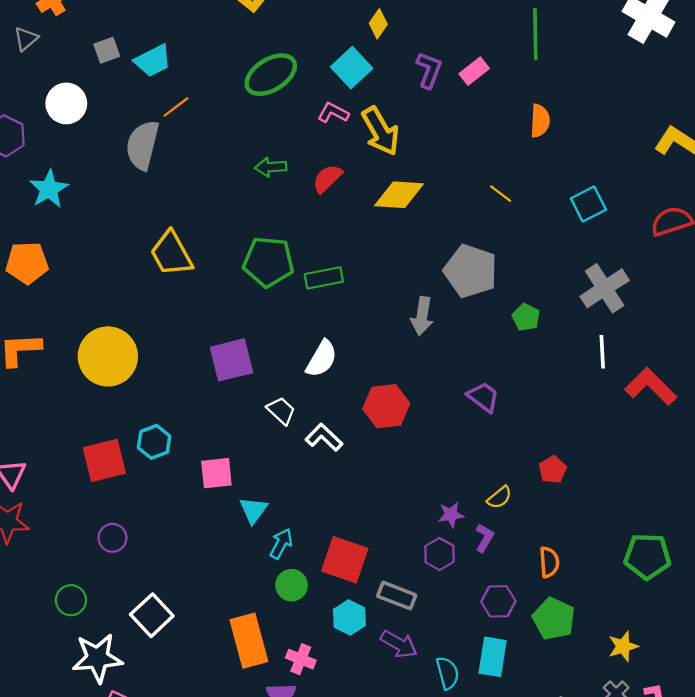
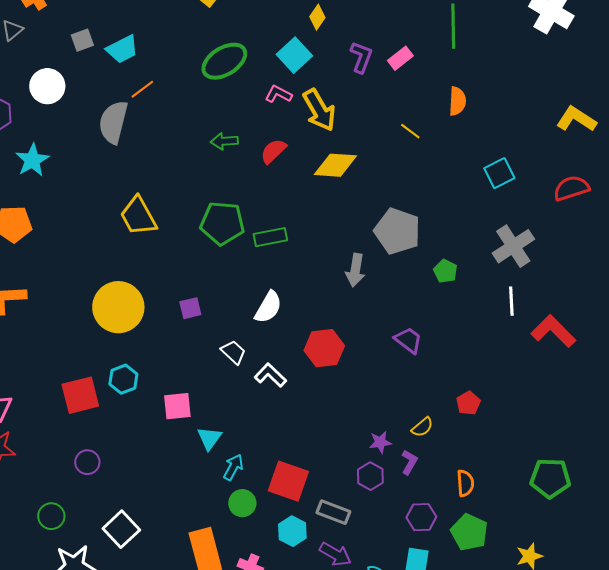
yellow line: (501, 194) -> (410, 131), moved
yellow circle: (108, 356) -> (118, 307), moved
purple square: (231, 360) -> (190, 308), size x0.6

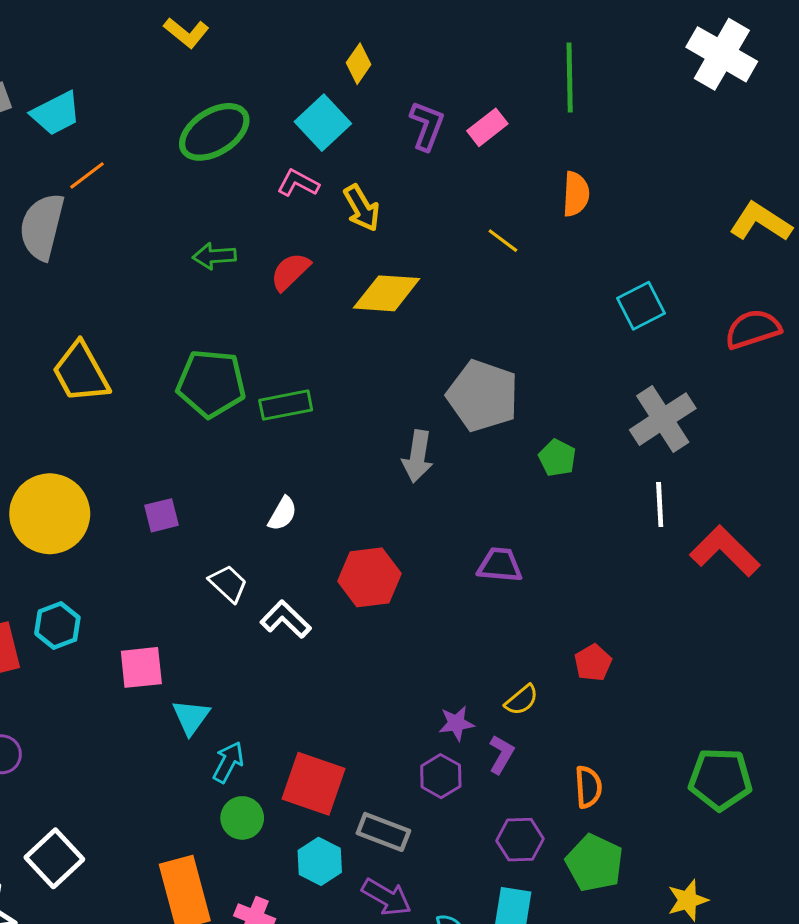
yellow arrow: (319, 110) -> (362, 208), size x0.7
white semicircle: (268, 307) -> (283, 514), size x0.7
purple trapezoid: (408, 340) -> (500, 565), turned -32

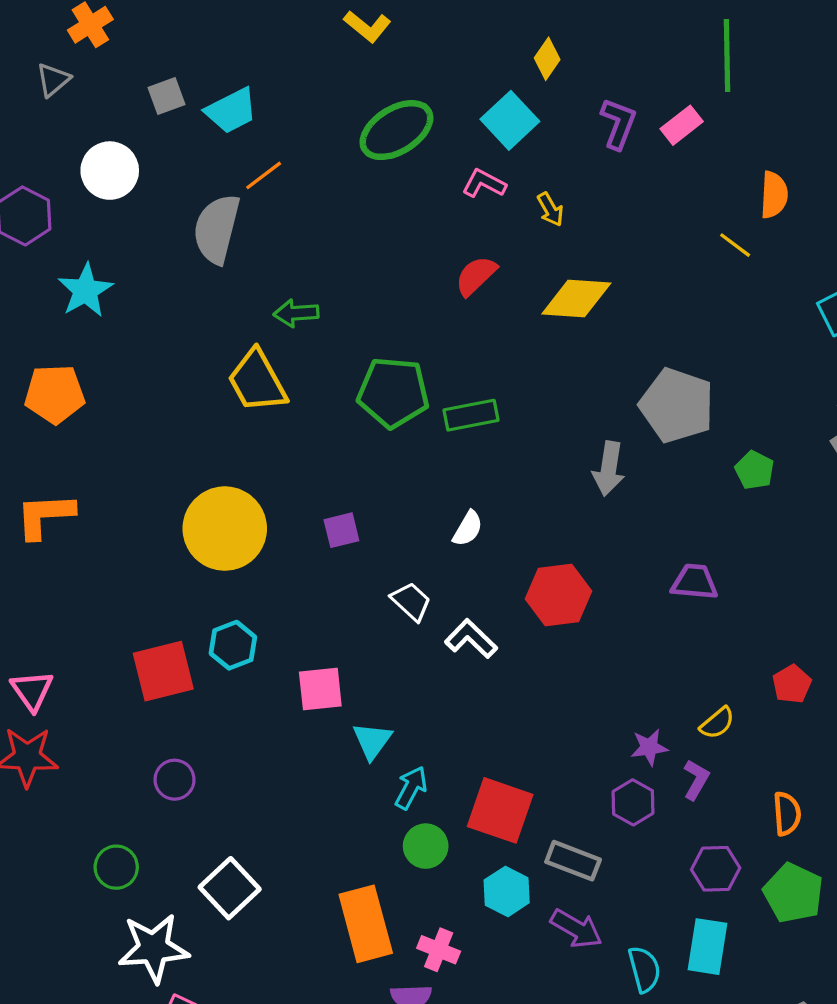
green line: (570, 78) -> (727, 56), moved
yellow arrow: (362, 208) -> (550, 209), size x0.7
yellow line: (503, 241) -> (735, 245), moved
green arrow: (214, 256) -> (296, 313), moved

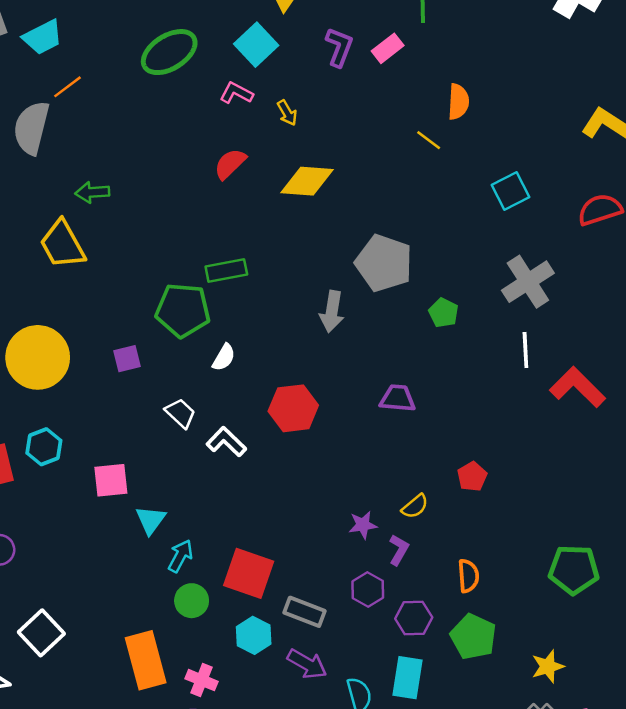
green pentagon: (393, 392) -> (183, 310), moved
purple hexagon: (633, 802) -> (368, 589), moved

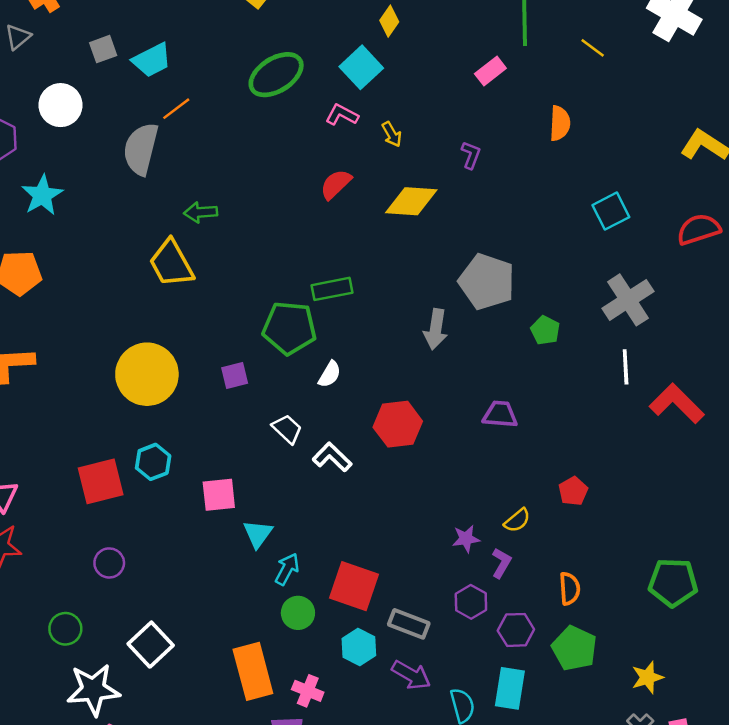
purple L-shape: (339, 47) -> (471, 155), moved, size x0.7
yellow line: (429, 140) -> (593, 48), moved

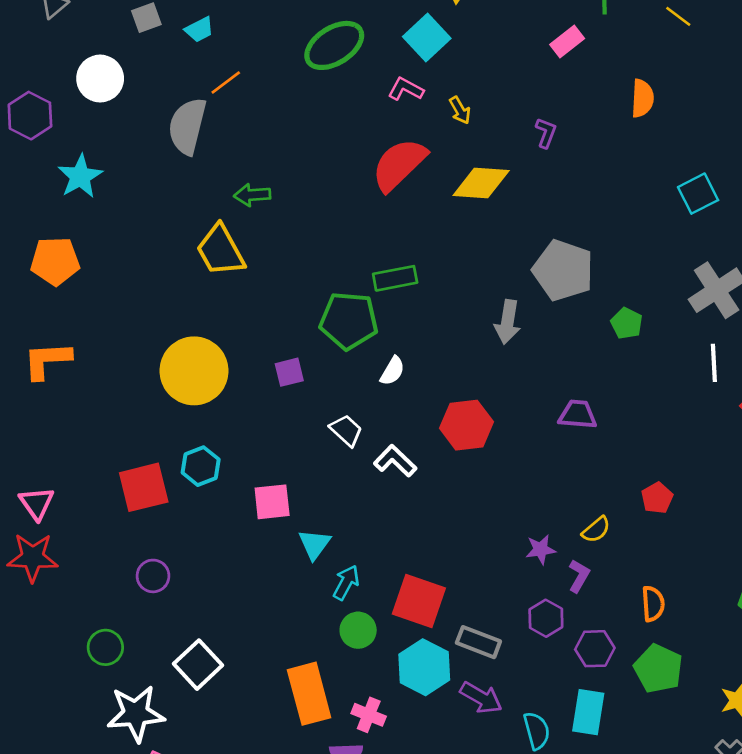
cyan trapezoid: (152, 60) -> (199, 30), size x0.7
red semicircle: (336, 184) -> (399, 165), size x1.6
cyan hexagon: (359, 647) -> (424, 667), size x1.4

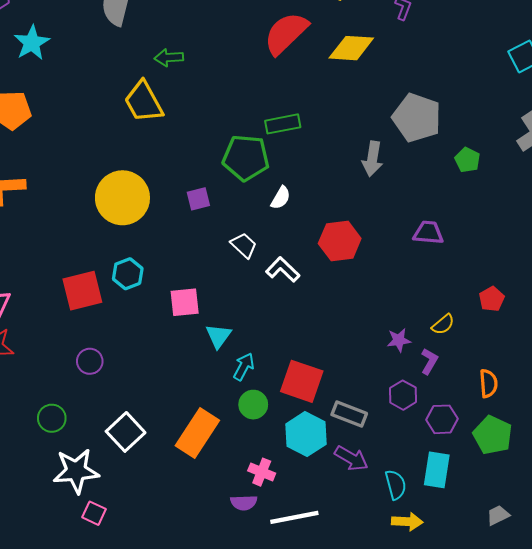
orange rectangle: (309, 694) -> (197, 433), moved, turned 48

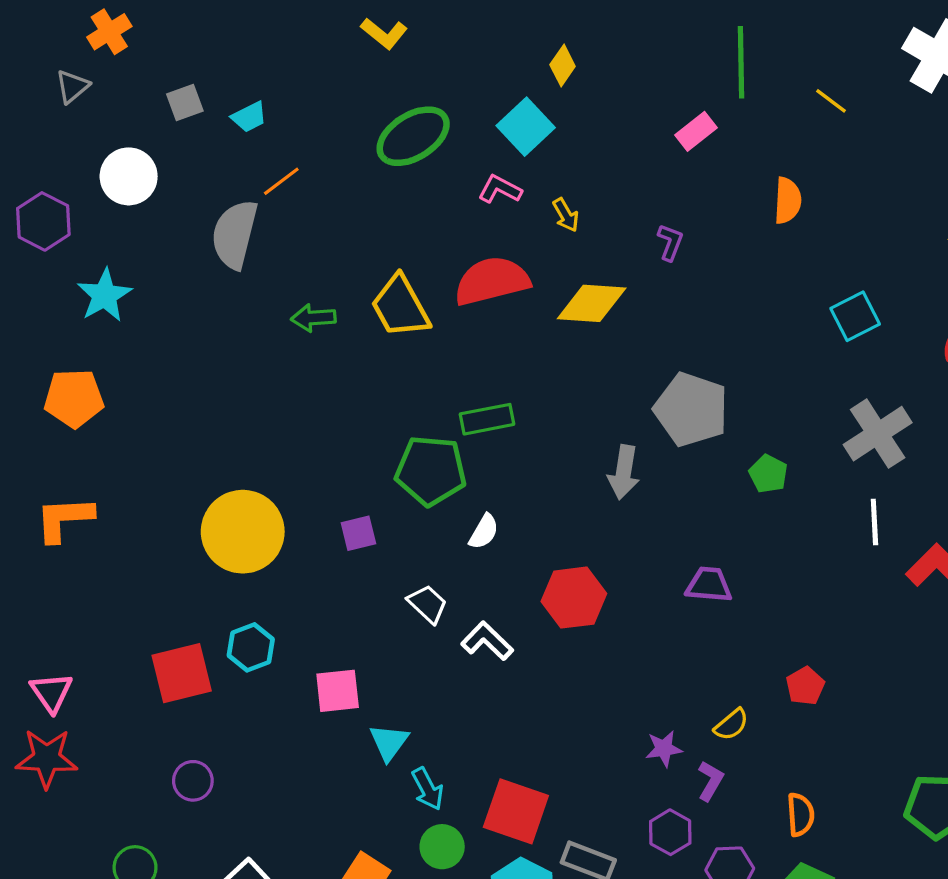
red semicircle: (286, 33) -> (492, 281), turned 30
yellow trapezoid: (144, 102) -> (400, 307), moved
cyan arrow: (244, 367) -> (428, 789), turned 124

